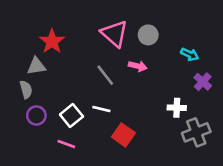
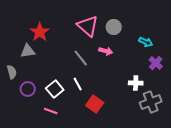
gray semicircle: (26, 89) -> (12, 72), moved
white line: (101, 109) -> (78, 84), turned 48

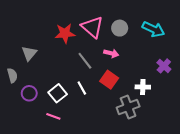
red star: (40, 32) -> (65, 33), moved, turned 30
cyan arrow: (146, 42) -> (153, 29), moved, size x1.5
gray triangle: (28, 51) -> (29, 53), turned -42
gray cross: (151, 102) -> (128, 107), moved
red square: (95, 104) -> (109, 80), moved

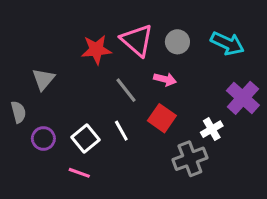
purple cross: (164, 66) -> (243, 98), size x1.5
white cross: (143, 87) -> (212, 129), turned -32

